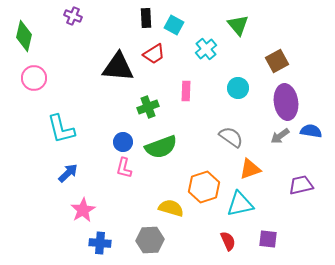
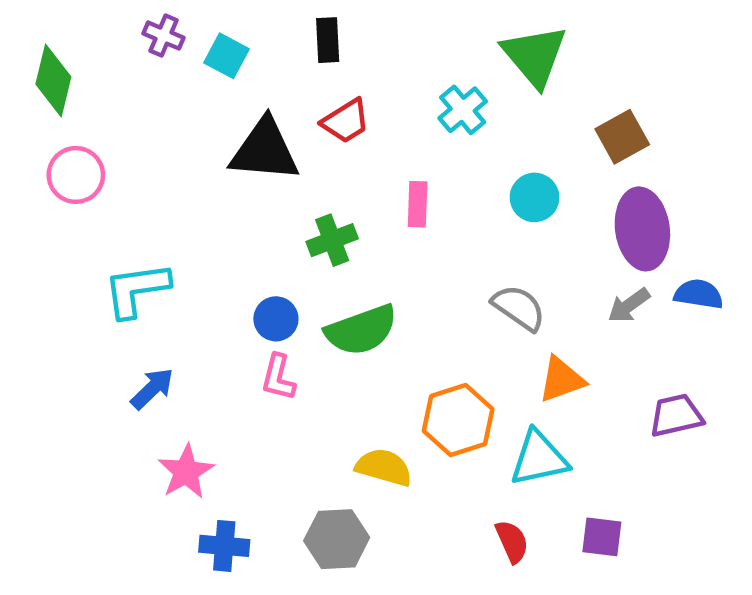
cyan square: (174, 25) -> (226, 56), moved
green triangle: (238, 25) -> (535, 56), size x1.4
cyan L-shape: (61, 129) -> (137, 290), turned 96

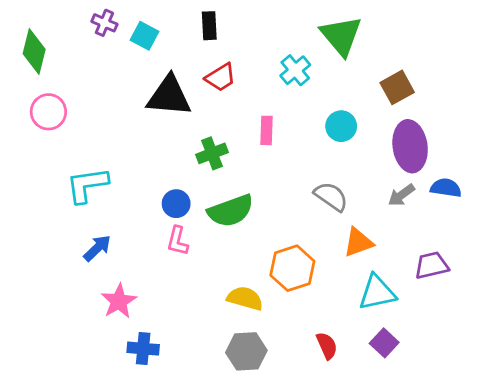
cyan triangle: (539, 458) -> (377, 293), moved
purple square: (602, 537) -> (384, 343), turned 36
gray hexagon: (337, 539) -> (246, 351), moved

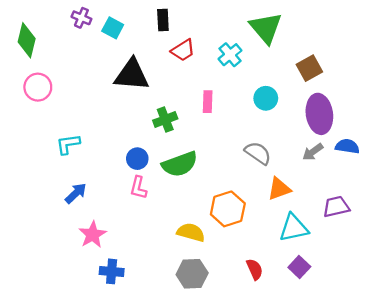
red trapezoid: (221, 77) -> (183, 50), moved
cyan L-shape: (87, 185) -> (68, 144), size x0.7

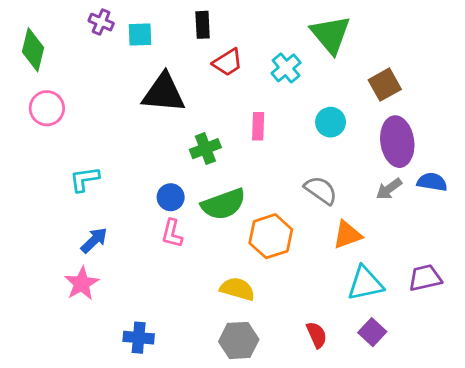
cyan square: (113, 28) -> (140, 35), turned -30
purple trapezoid: (336, 207) -> (425, 278), moved
orange hexagon: (228, 209) -> (271, 236), moved
pink star: (93, 235) -> (82, 283), moved

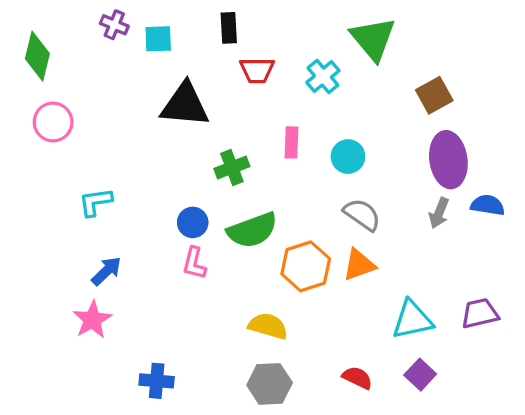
red trapezoid: (228, 62) -> (257, 70), turned 32
cyan circle: (331, 122) -> (348, 157), moved
gray arrow: (389, 189) -> (439, 213), turned -32
orange triangle: (347, 235) -> (359, 265), moved
red semicircle: (317, 335) -> (357, 378), turned -40

